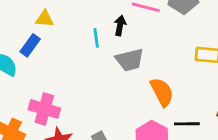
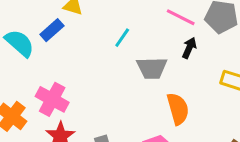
black arrow: (120, 26) -> (189, 48), moved
cyan line: (96, 38) -> (122, 38), turned 30

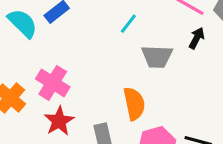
orange semicircle: (178, 109) -> (134, 104), moved

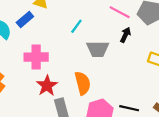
pink cross: (53, 83) -> (36, 57), moved, turned -30
red star: (59, 121) -> (47, 86), moved

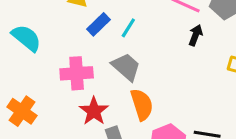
blue rectangle: (25, 20) -> (98, 24), moved
gray trapezoid: (98, 49) -> (126, 67), moved, turned -135

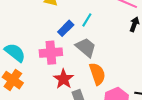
blue rectangle: (98, 24) -> (66, 28), moved
cyan semicircle: (26, 38) -> (15, 53), moved

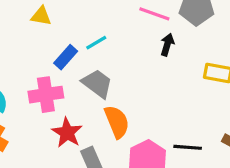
cyan line: (87, 20) -> (96, 43), turned 32

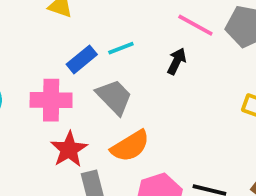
black arrow: (167, 45) -> (177, 61), moved
orange semicircle: (117, 122) -> (130, 146), turned 72

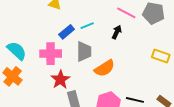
gray trapezoid: (114, 97) -> (84, 51), turned 45
orange semicircle: (130, 146) -> (105, 68), moved

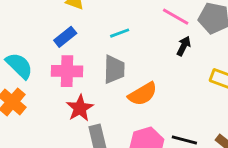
blue rectangle: (67, 32) -> (65, 37), moved
black arrow: (117, 32) -> (184, 46), moved

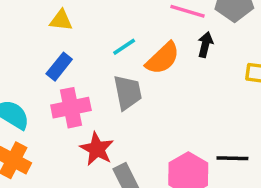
orange semicircle: (143, 94) -> (163, 58), moved

